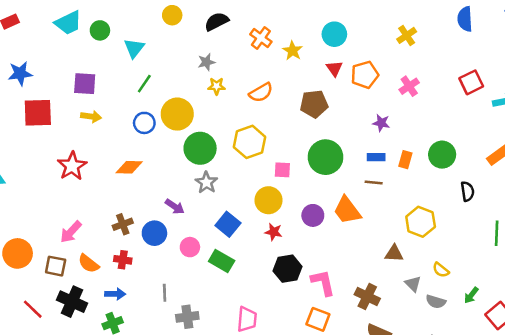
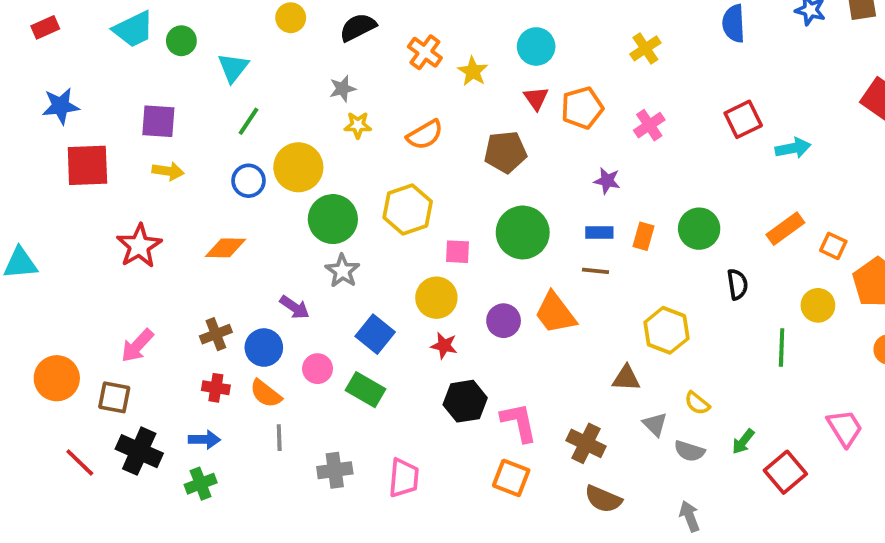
orange semicircle: (89, 264) -> (266, 394), moved
gray cross: (187, 317) -> (335, 470), moved

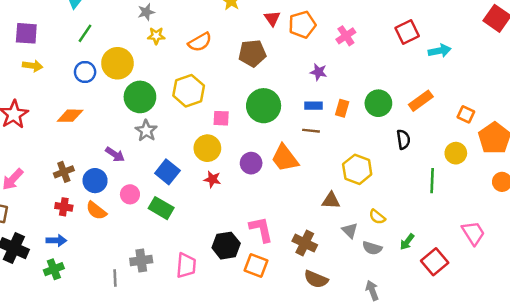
orange rectangle: (785, 229) -> (421, 101), moved
black hexagon: (465, 401) -> (226, 246), moved
gray line: (279, 438) -> (115, 278), moved

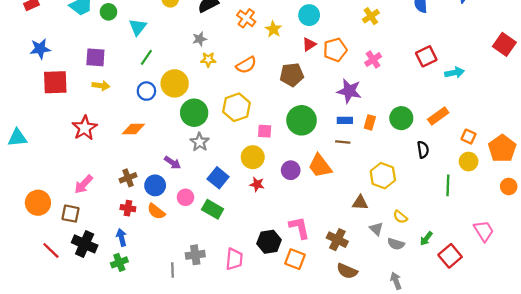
red triangle: (272, 18) -> (309, 44), turned 32
purple star: (318, 72) -> (349, 91), size x1.6
orange square: (466, 114) -> (469, 137), moved
blue arrow: (56, 241) -> (121, 237), turned -105

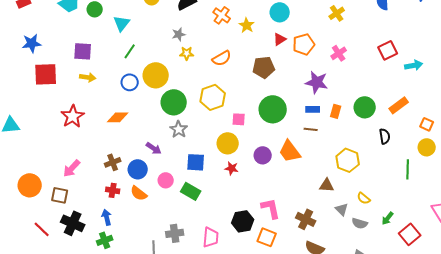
blue square: (218, 178) -> (196, 162), turned -36

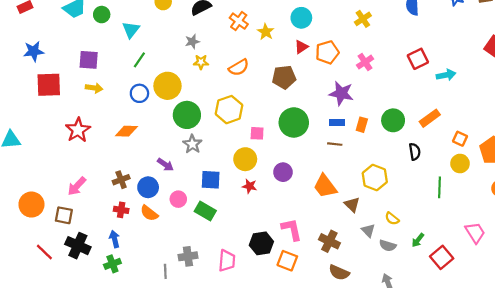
orange trapezoid: (290, 151) -> (325, 186), moved
brown triangle: (327, 185) -> (352, 205), turned 42

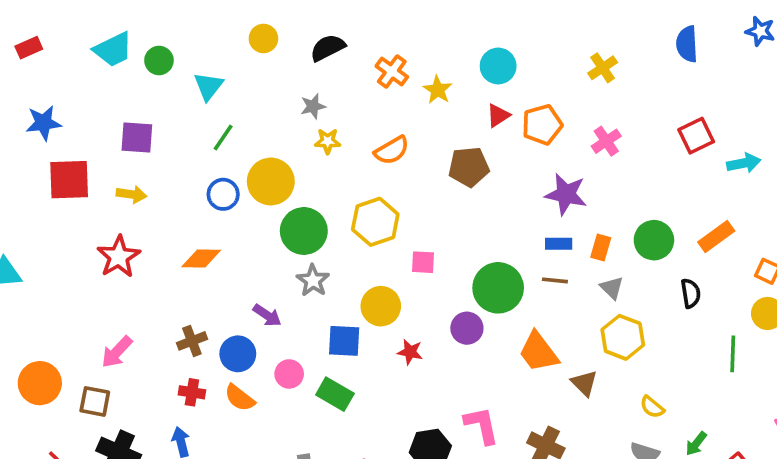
yellow arrow: (94, 88) -> (131, 194), moved
green circle: (294, 122) -> (498, 288), moved
yellow circle: (245, 159) -> (381, 306), moved
gray triangle: (368, 230) -> (612, 288), moved

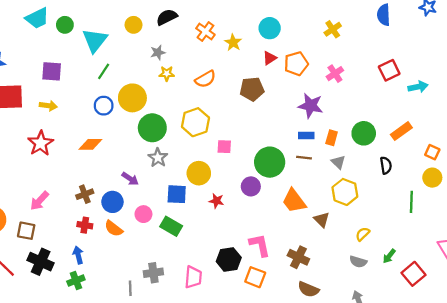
yellow circle: (263, 38) -> (134, 25), moved
cyan triangle: (208, 86) -> (95, 40), size x1.4
yellow semicircle: (652, 407) -> (363, 234), turned 96

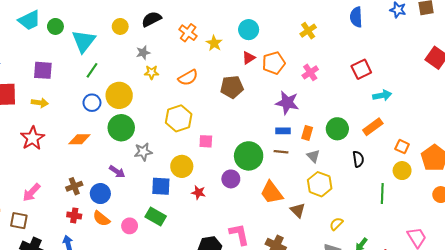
cyan arrow: (418, 87) -> (382, 95), moved
green circle: (152, 128) -> (121, 128), moved
gray star: (158, 158) -> (143, 152), turned 30
pink circle: (143, 214) -> (130, 226), moved

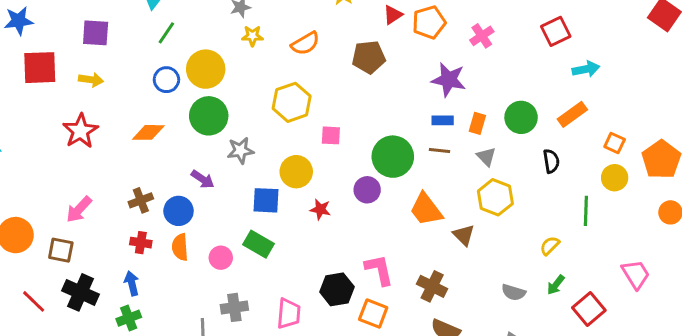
orange semicircle: (101, 219) -> (180, 247), turned 48
yellow semicircle: (336, 224) -> (550, 246), moved

